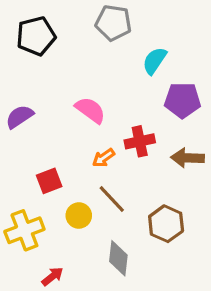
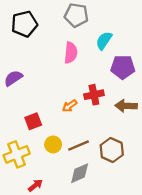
pink semicircle: (90, 110) -> (71, 53), moved, turned 60
brown line: (112, 199) -> (78, 146), moved, turned -70
gray diamond: (118, 258) -> (80, 173), turned 60

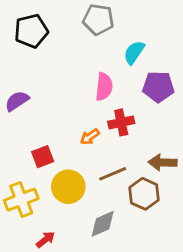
pink semicircle: (71, 53) -> (104, 87), moved
brown arrow: (126, 106) -> (163, 162), moved
yellow circle: (53, 144) -> (68, 187), size x1.5
brown line: (78, 146) -> (113, 174), moved

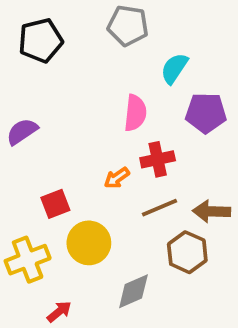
brown line: (113, 174) -> (159, 208), moved

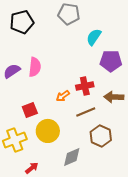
pink semicircle: (135, 113) -> (35, 67), moved
brown arrow: (211, 211) -> (114, 97), moved

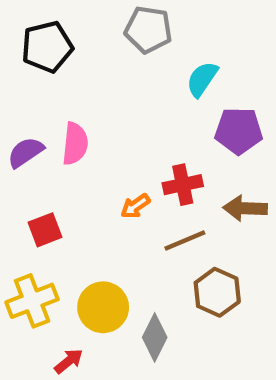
red square: (30, 110) -> (45, 230), moved
yellow circle: (48, 131) -> (103, 307), moved
gray diamond: (72, 157) -> (155, 337), turned -40

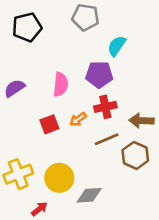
purple pentagon: (239, 131) -> (99, 75), moved
pink semicircle: (75, 144) -> (61, 84), moved
red square: (45, 230) -> (49, 124), moved
brown hexagon: (217, 292) -> (135, 155), moved
gray diamond: (155, 337) -> (89, 195), turned 60

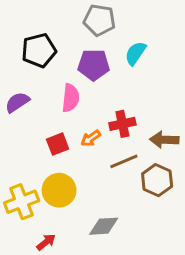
black pentagon: (27, 27) -> (39, 50), moved
purple pentagon: (99, 75) -> (94, 65), moved
yellow circle: (59, 178) -> (59, 190), moved

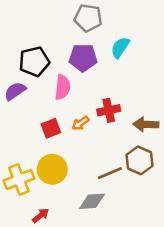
black pentagon: (39, 50) -> (34, 62), moved
brown line: (124, 161) -> (110, 173), moved

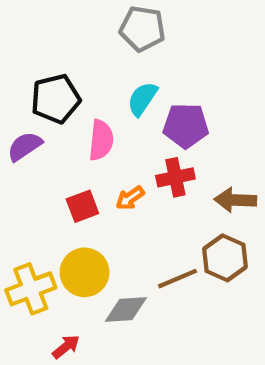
cyan semicircle: (120, 47) -> (142, 99), moved
purple pentagon: (83, 58) -> (186, 126), moved
gray diamond: (92, 201) -> (126, 310), moved

